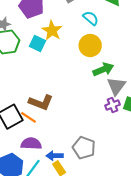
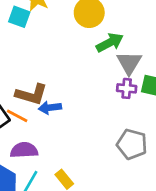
purple cross: (112, 105) -> (127, 88), turned 32
gray pentagon: (84, 148) -> (132, 144), moved
blue arrow: (55, 156) -> (50, 108), moved

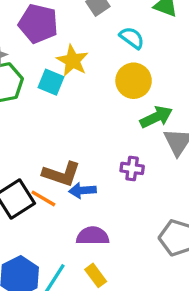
purple cross: (127, 88) -> (132, 168), moved
purple semicircle: (24, 150) -> (93, 236), moved

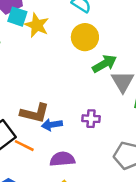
cyan square: (51, 82) -> (17, 17), moved
purple cross: (132, 168) -> (91, 119), moved
orange line: (43, 198) -> (24, 146), moved

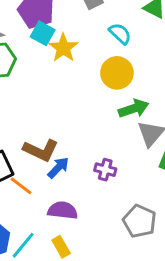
blue arrow: (52, 125) -> (58, 168), turned 132

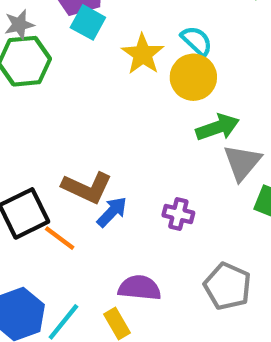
cyan semicircle: (120, 34) -> (197, 41), moved
yellow star: (63, 48) -> (143, 54), moved
purple semicircle: (63, 210) -> (140, 288), moved

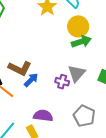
yellow circle: (193, 77) -> (78, 26), moved
gray triangle: (242, 162) -> (77, 73), moved

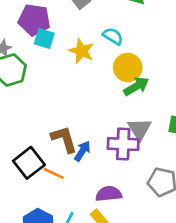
brown L-shape: (20, 68) -> (64, 139), turned -120
purple cross: (62, 82) -> (123, 144), size x1.6

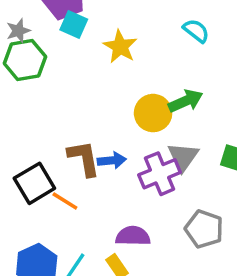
cyan semicircle: (113, 36) -> (196, 31), moved
yellow circle: (128, 67) -> (153, 113), moved
purple cross: (123, 144) -> (160, 174), turned -32
blue arrow: (82, 151) -> (112, 160), moved, turned 45

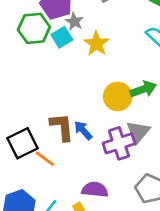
cyan square: (74, 24) -> (62, 37), moved, turned 30
gray star: (18, 31) -> (74, 22), moved, turned -30
green hexagon: (25, 60) -> (34, 28), moved
blue arrow: (112, 160) -> (83, 130), turned -130

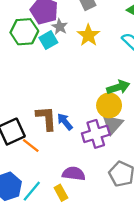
yellow star: (96, 44) -> (88, 35), moved
yellow circle: (118, 97) -> (109, 105), moved

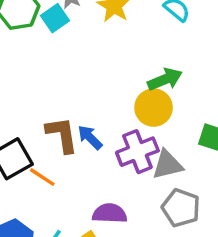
gray triangle: (113, 124) -> (167, 165), moved, turned 40

